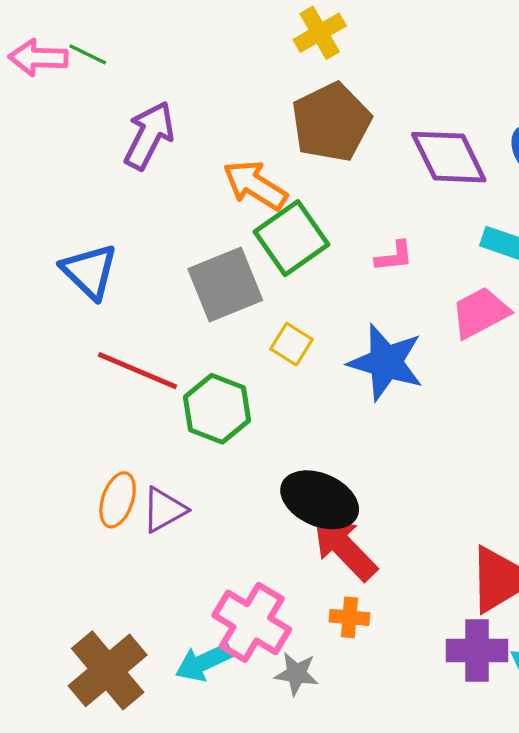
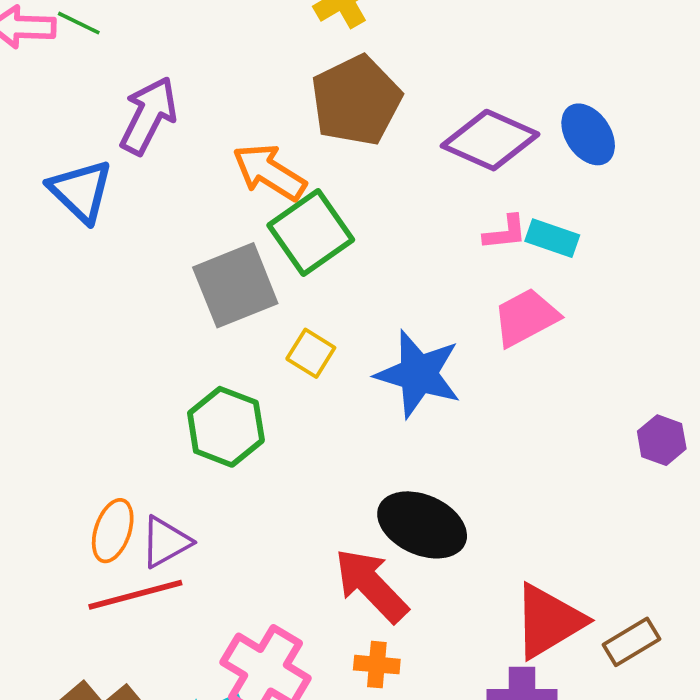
purple diamond: (449, 157) -> (490, 140), turned -40
pink L-shape: (394, 256) -> (505, 233), moved
blue triangle: (89, 271) -> (81, 191), moved
red line: (137, 371) -> (135, 595), moved, turned -38
black ellipse: (320, 500) -> (422, 525), moved

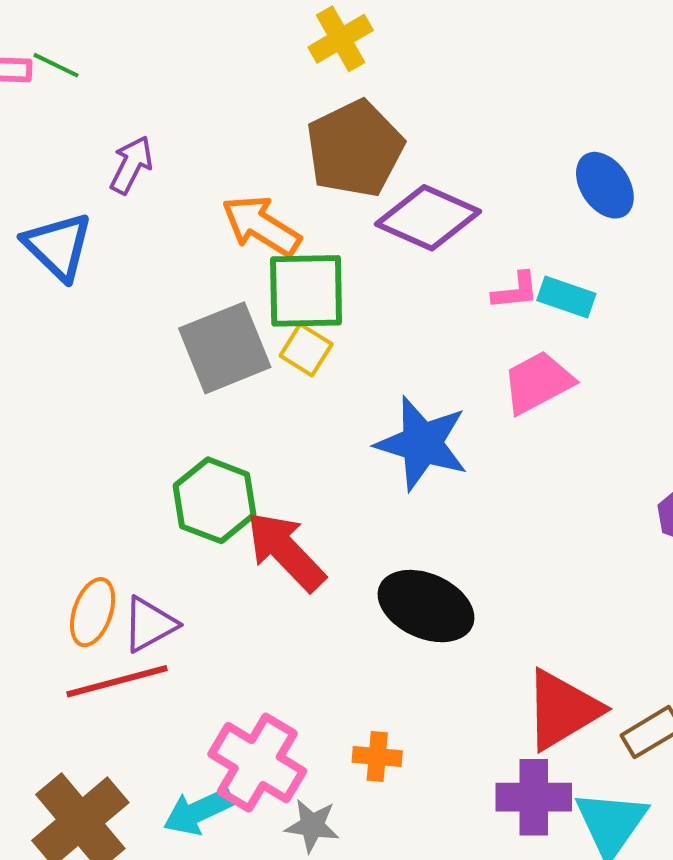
purple arrow: (149, 116) -> (131, 165), size x0.7
purple diamond: (490, 140) -> (428, 218), moved
green square: (311, 233) -> (306, 291), turned 34
yellow square: (311, 353) -> (306, 350), moved
red arrow: (371, 585) -> (286, 551), moved

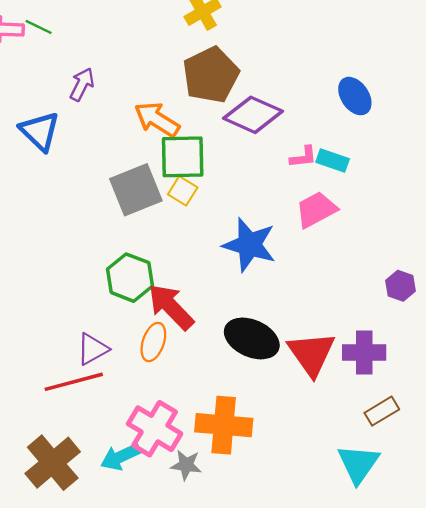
orange ellipse: (93, 612) -> (153, 342), moved
red triangle: (562, 710) -> (311, 354), moved, turned -34
orange cross: (377, 756) -> (224, 425), size x2.0
purple cross: (534, 797) -> (364, 353), moved

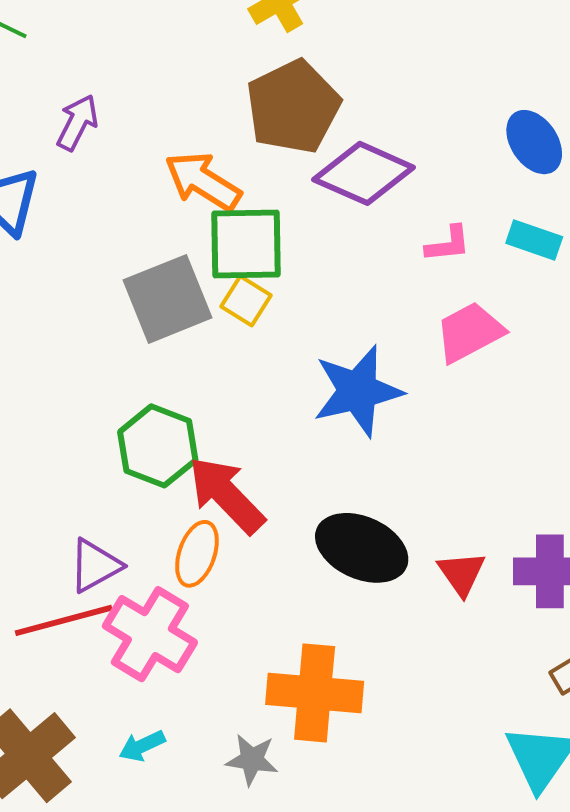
cyan rectangle: (333, 160) -> (534, 240), moved
blue star: (249, 245) -> (358, 391), turned -30
red triangle: (311, 354) -> (462, 573), size x0.6
pink cross: (155, 429) -> (150, 634), moved
cyan arrow: (121, 457) -> (142, 746), size x0.7

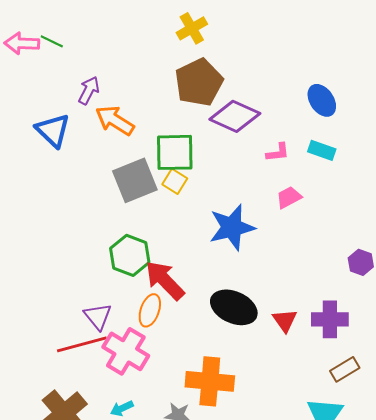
orange arrow: (203, 181) -> (115, 120), moved
pink trapezoid: (469, 332) -> (289, 197), size x0.7
purple triangle: (95, 566) -> (98, 316), turned -40

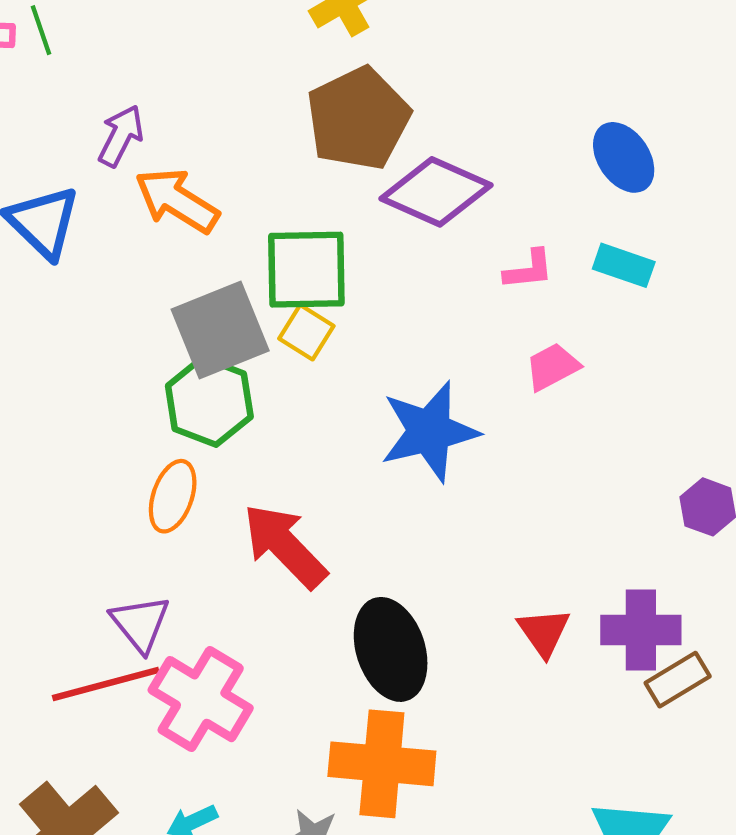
green line: (52, 41) -> (41, 30), turned 45
green hexagon: (130, 255) -> (209, 401), moved
black ellipse: (234, 307) -> (391, 649), moved, turned 48
orange ellipse: (150, 310) -> (173, 496), moved
brown rectangle: (345, 369) -> (678, 680), moved

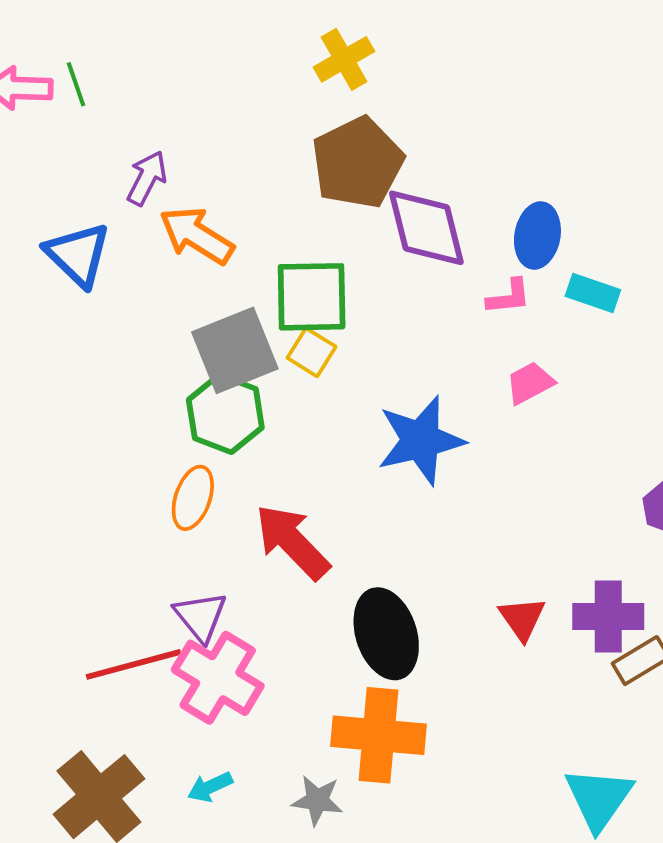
blue ellipse: (624, 157) -> (537, 236), moved, turned 44
purple diamond: (436, 192) -> (426, 228), turned 52
purple triangle: (140, 624) -> (200, 617), moved

